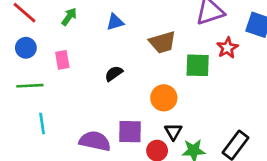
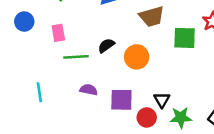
green line: (30, 86) -> (76, 57), moved
orange circle: (164, 98) -> (137, 57), moved
purple semicircle: (95, 141) -> (89, 90), moved, size x0.6

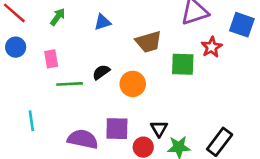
purple semicircle: (89, 90) -> (83, 139), moved, size x1.6

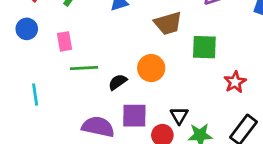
red star: (212, 47) -> (235, 82), moved
black semicircle: (101, 72) -> (118, 82), moved
cyan line: (31, 121) -> (35, 95), moved

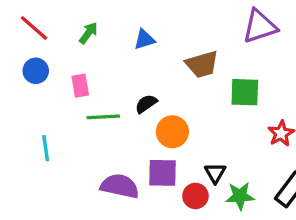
orange circle: (151, 68) -> (172, 132), moved
black semicircle: (118, 82) -> (146, 104), moved

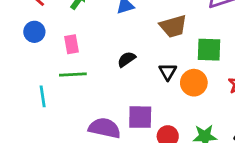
green line: (103, 117) -> (73, 74), moved
orange circle: (172, 132) -> (194, 83), moved
black triangle: (215, 173) -> (168, 72), moved

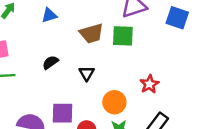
green square: (209, 50) -> (123, 36), moved
orange circle: (194, 83) -> (114, 102), moved

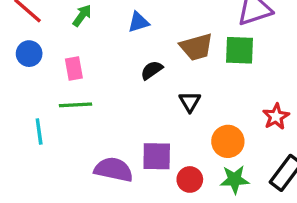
black semicircle: (50, 62) -> (152, 70), moved

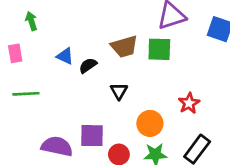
green arrow: (82, 15) -> (31, 21), turned -54
blue triangle: (138, 22) -> (65, 56), moved, turned 42
pink rectangle: (74, 69) -> (15, 53), moved

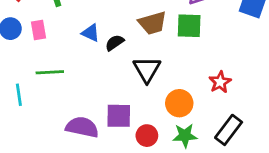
black triangle: (119, 91) -> (147, 69), size x1.5

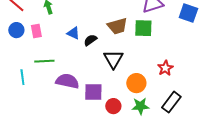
purple semicircle: (82, 127) -> (67, 81), moved

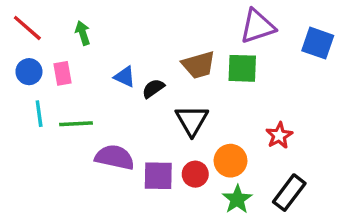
cyan line: (22, 77) -> (39, 114), moved
red circle: (113, 106) -> (195, 174), moved
green star: (140, 106) -> (237, 199), turned -30

